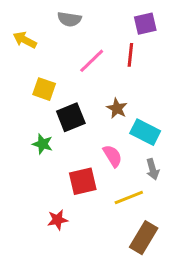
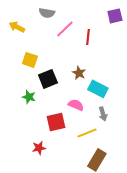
purple square: (145, 24) -> (115, 16), moved
pink line: (92, 61) -> (65, 29), moved
pink semicircle: (112, 156) -> (76, 105), turned -35

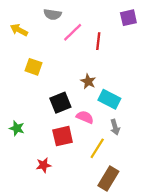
black square: (48, 79) -> (60, 103), moved
green star: (29, 97) -> (17, 128), moved
yellow line: (87, 133) -> (97, 148), turned -36

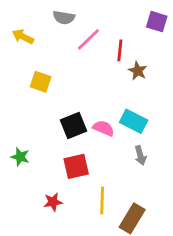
purple square: (128, 18) -> (157, 22), turned 30
brown star: (88, 81) -> (138, 71), moved
pink semicircle: (85, 117) -> (103, 128), moved
yellow line: (97, 148) -> (102, 201), moved, turned -30

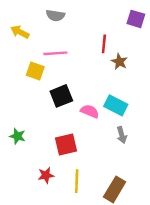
pink line: (88, 39) -> (55, 53), moved, turned 40
black square: (73, 125) -> (61, 96), moved
yellow line: (102, 201) -> (77, 181), moved

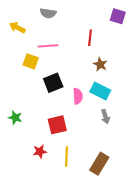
brown star: (119, 62) -> (100, 64), moved
pink semicircle: (90, 111) -> (78, 96), turned 63

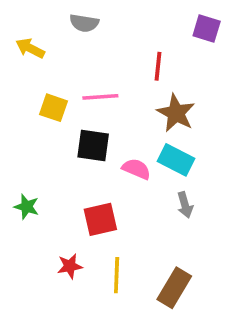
pink line: (48, 46) -> (100, 97), moved
brown star: (100, 64) -> (176, 113), size x1.5
black square: (53, 83) -> (93, 145), turned 30
pink semicircle: (78, 96) -> (136, 169), turned -63

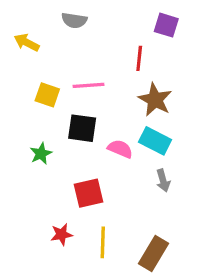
purple square: (207, 28) -> (166, 25), moved
green star: (27, 207) -> (41, 154), moved, turned 30

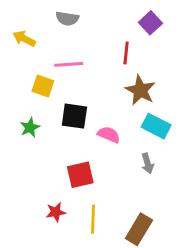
purple square: (166, 25) -> (150, 23), turned 30
pink line: (88, 85) -> (69, 64), moved
cyan rectangle: (155, 141) -> (156, 126), moved
green star: (41, 154) -> (30, 127), moved

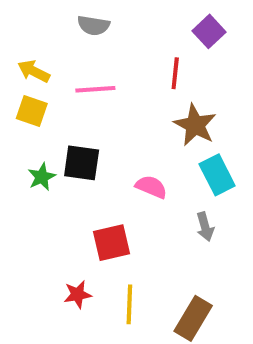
yellow arrow: (24, 39) -> (34, 71), moved
yellow square: (43, 86) -> (32, 111), moved
black square: (74, 116) -> (82, 163), moved
cyan rectangle: (156, 126) -> (217, 175), turned 36

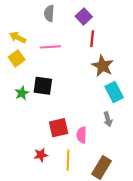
gray semicircle: (93, 25) -> (49, 13), turned 84
purple square: (209, 31) -> (84, 17), moved
yellow square: (32, 111) -> (17, 58), turned 35
pink semicircle: (151, 187) -> (82, 135), moved, turned -112

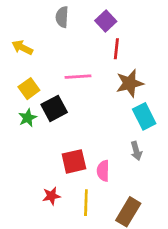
pink line: (50, 47) -> (78, 77), moved
yellow square: (17, 58) -> (29, 89), moved
brown star: (103, 66) -> (130, 83), turned 30
black square: (43, 86) -> (54, 108), turned -36

